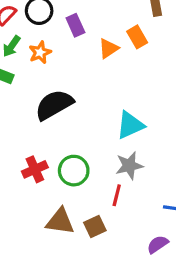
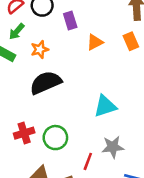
orange rectangle: (137, 37) -> (131, 41), moved
orange star: (40, 52) -> (40, 49), moved
gray star: (129, 166) -> (113, 147), moved

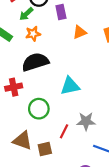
green arrow: (17, 31) -> (26, 14), moved
cyan triangle: (105, 106) -> (70, 86), moved
red cross: (24, 133) -> (14, 87), moved

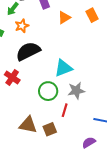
red cross: (14, 87) -> (12, 77), turned -35
green circle: (39, 109) -> (48, 91), moved
gray star: (86, 121) -> (76, 91), moved

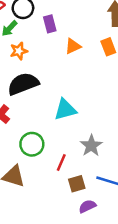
green circle: (48, 91) -> (32, 144), moved
gray star: (76, 91) -> (91, 146), moved, turned -30
brown square: (50, 129) -> (77, 184), moved

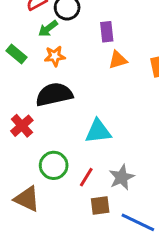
purple rectangle: (50, 24) -> (107, 32), moved
red line: (61, 163) -> (86, 177), moved
brown square: (77, 184) -> (100, 206), moved

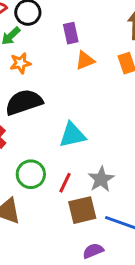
brown square: (100, 206) -> (82, 210), size x1.4

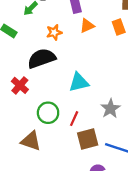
orange star: (20, 63) -> (54, 32), moved
gray star: (101, 179) -> (110, 109), moved

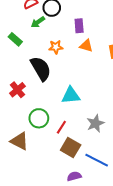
orange triangle: (87, 26) -> (86, 46), turned 32
black semicircle: (42, 58) -> (41, 69), turned 70
brown square: (88, 139) -> (71, 147), turned 36

